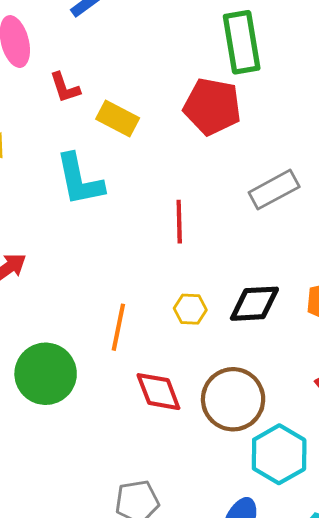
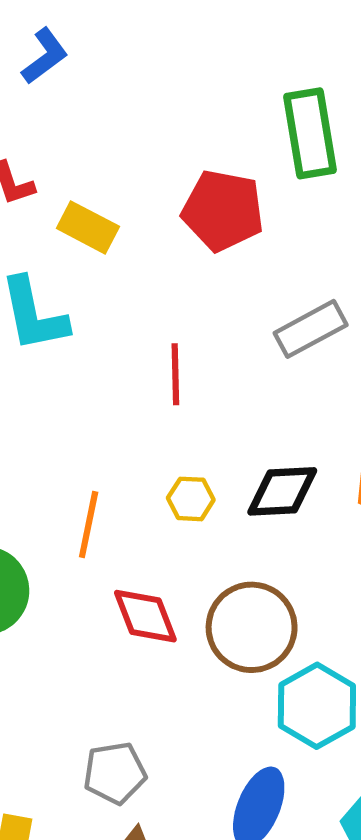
green rectangle: (242, 42) -> (310, 133), moved

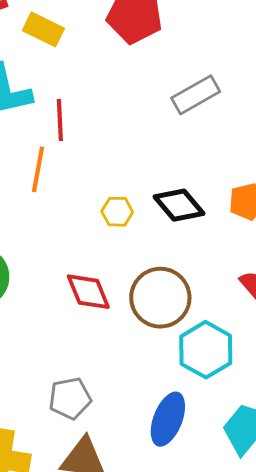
red line: (175, 374) -> (60, 120), moved
black diamond: (282, 491) -> (179, 205), turned 54
orange line: (89, 524) -> (38, 169), moved

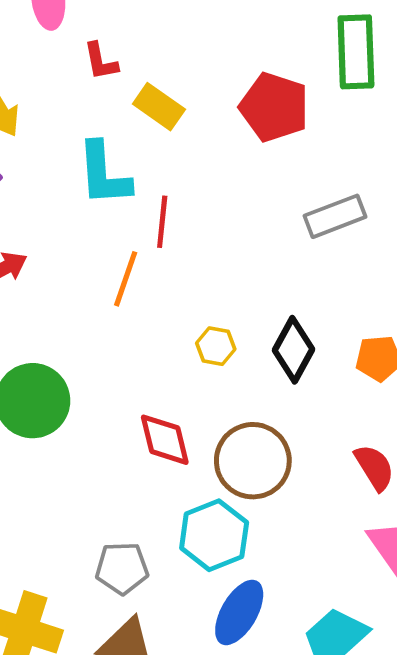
black diamond: (179, 205) -> (293, 350), turned 60
cyan hexagon: (206, 350) -> (214, 535), moved

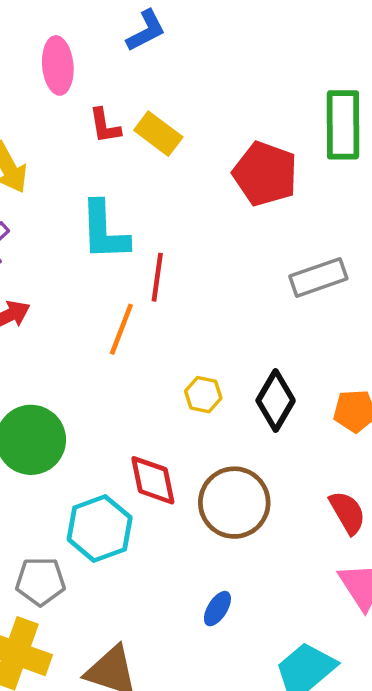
yellow rectangle: (159, 107) -> (158, 134), moved
cyan hexagon: (214, 535) -> (100, 529), moved
gray pentagon: (122, 568) -> (40, 581), moved
blue ellipse: (239, 612) -> (217, 609), moved, size x0.6

